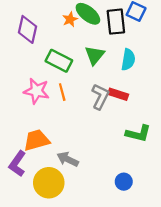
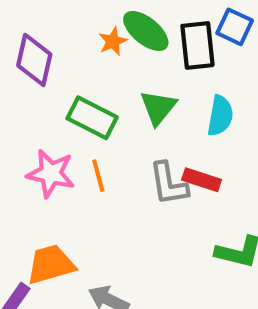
gray L-shape: (100, 97) -> (169, 184), turned 145

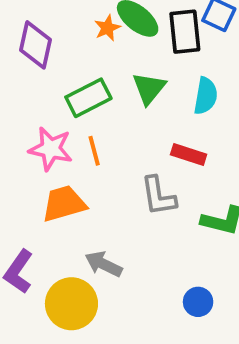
green rectangle: (92, 118) -> (88, 98), turned -54
gray L-shape: (169, 184) -> (158, 196), moved
orange trapezoid: (51, 264) -> (64, 204), moved

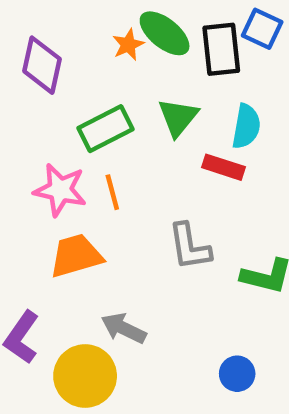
red rectangle: (189, 154) -> (224, 167), moved

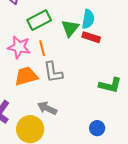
green triangle: (178, 117) -> (70, 28), moved
cyan semicircle: (246, 126) -> (88, 19), moved
gray L-shape: (189, 247) -> (53, 72), moved

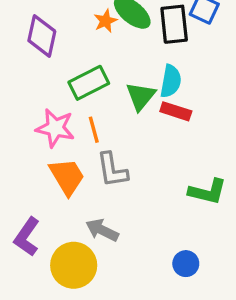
orange trapezoid: (26, 76) -> (67, 177), turned 75

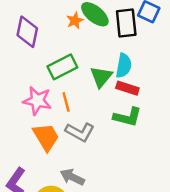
gray L-shape: (112, 170) -> (80, 132), turned -52
green L-shape: (208, 192) -> (127, 117), moved

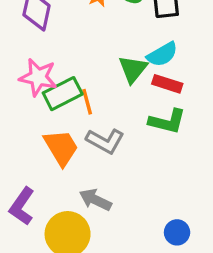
cyan semicircle: (124, 66) -> (162, 54), turned 50
green rectangle: (62, 67) -> (63, 94), moved
pink star: (37, 101) -> (38, 77), moved

